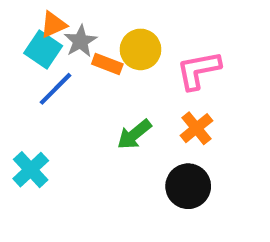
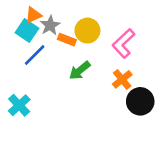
pink L-shape: (199, 70) -> (123, 43), turned -32
green arrow: (134, 134) -> (80, 70), moved
black circle: (188, 186) -> (140, 101), moved

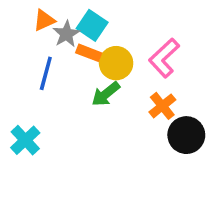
cyan square: (27, 31) -> (92, 25), moved
yellow circle: (87, 31) -> (116, 63), moved
blue line: (35, 55) -> (46, 73), turned -30

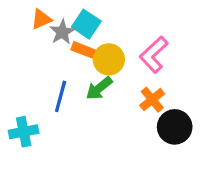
blue line: (46, 73) -> (61, 96), moved
cyan cross: (25, 140) -> (24, 132), turned 32

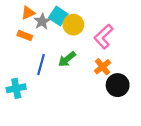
orange rectangle: (83, 50) -> (25, 35), moved
yellow circle: (109, 59) -> (73, 25), moved

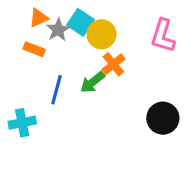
pink L-shape: (104, 37) -> (163, 36), moved, turned -30
orange cross: (103, 67) -> (113, 64), moved

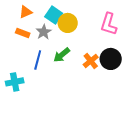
gray star: (58, 30) -> (44, 32), moved
orange cross: (113, 64) -> (91, 61), moved
black circle: (163, 118) -> (111, 59), moved

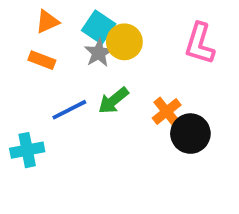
gray star: (44, 32) -> (99, 53), moved
black circle: (111, 59) -> (190, 134), moved
blue line: (38, 60) -> (69, 110), turned 48

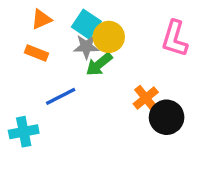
gray star: (99, 53) -> (86, 47), turned 30
green arrow: (113, 101) -> (99, 64), moved

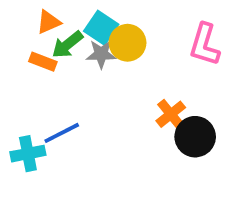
green arrow: (99, 64) -> (67, 45), moved
blue line: (61, 96) -> (62, 133), moved

